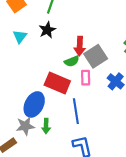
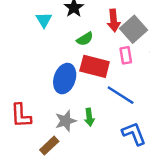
green semicircle: (72, 61) -> (85, 39), moved
blue ellipse: (34, 104) -> (65, 79), moved
blue line: (76, 111) -> (121, 95), turned -40

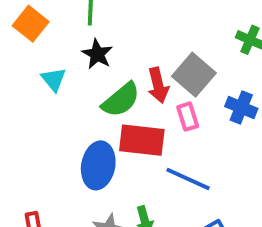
red arrow: (114, 20) -> (158, 85), moved
green semicircle: (85, 39) -> (121, 100), size x1.5

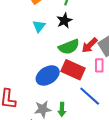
red arrow: (158, 85) -> (89, 45), turned 42
blue ellipse: (98, 165) -> (48, 75), turned 30

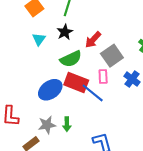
red arrow: (89, 45) -> (93, 40), moved
blue line: (90, 96) -> (93, 93), moved

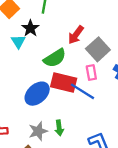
black star: (65, 32) -> (30, 28), moved

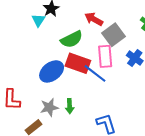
red arrow: (76, 35) -> (94, 19), turned 78
pink rectangle: (91, 73) -> (105, 56), size x1.5

